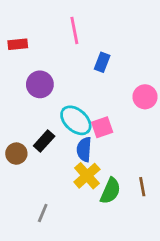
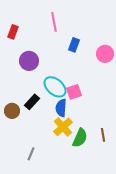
red rectangle: (18, 44) -> (13, 32), turned -64
pink circle: (145, 97) -> (105, 54), moved

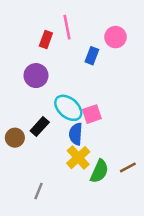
red rectangle: (13, 32) -> (46, 40), moved
pink circle: (105, 54) -> (115, 37), moved
brown line: (103, 135) -> (128, 167), turned 72

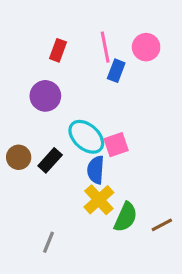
pink line: (67, 27) -> (105, 47), moved
brown circle: (15, 138) -> (19, 157), moved
brown line: (128, 167) -> (162, 225), moved

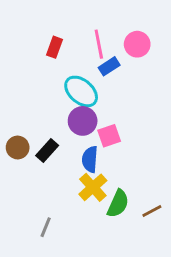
blue rectangle: (116, 71) -> (109, 66), turned 36
purple circle: (45, 96) -> (83, 121), moved
cyan ellipse: (86, 137) -> (81, 91), moved

